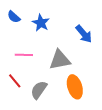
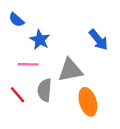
blue star: (41, 23) -> (40, 40), moved
gray semicircle: (39, 90) -> (45, 90), moved, turned -30

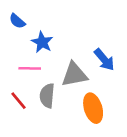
blue arrow: (98, 40) -> (104, 60), moved

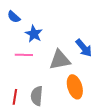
gray semicircle: (47, 96) -> (37, 96), moved
red line: (18, 101) -> (15, 97), moved, turned 49

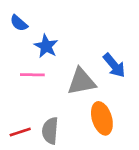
red line: (15, 97) -> (20, 132), turned 63

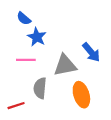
blue semicircle: (19, 23) -> (24, 18), moved
gray semicircle: (50, 131) -> (40, 88), moved

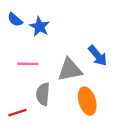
blue semicircle: (24, 18) -> (15, 20), moved
blue star: (37, 37) -> (39, 27), moved

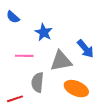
blue star: (39, 27) -> (44, 32), moved
orange ellipse: (87, 101) -> (76, 89), turned -50

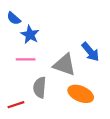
blue star: (44, 32) -> (30, 35), moved
gray triangle: (61, 61) -> (64, 65), turned 30

